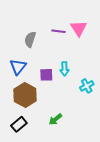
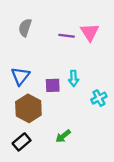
gray semicircle: (30, 39) -> (25, 28), moved

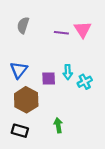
cyan cross: (99, 98) -> (85, 82), moved
green arrow: (63, 136) -> (58, 125), turned 120
black rectangle: (22, 142) -> (20, 131), turned 56

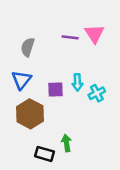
gray semicircle: (23, 25) -> (28, 47), moved
black rectangle: (20, 131) -> (45, 154), moved

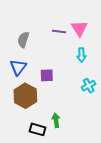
cyan arrow: (77, 82) -> (81, 55), moved
cyan cross: (97, 93) -> (89, 86), moved

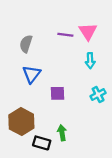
blue triangle: (18, 67) -> (32, 74), moved
purple square: (47, 75) -> (57, 93), moved
brown hexagon: (25, 96) -> (21, 122), moved

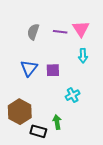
gray semicircle: (26, 44) -> (33, 32), moved
purple square: (57, 93) -> (53, 70), moved
cyan cross: (98, 95) -> (73, 95), moved

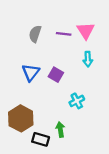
purple square: (53, 70) -> (56, 75), turned 32

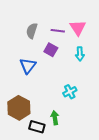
purple square: (56, 75) -> (51, 50), moved

